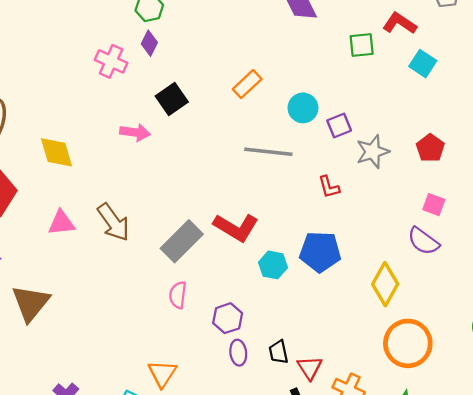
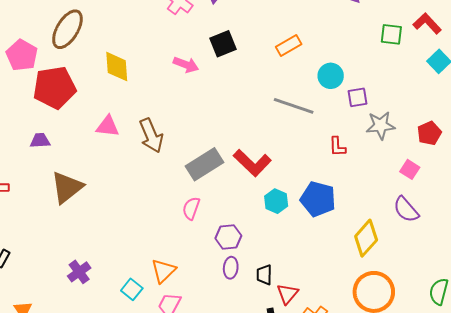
pink square: (434, 205) -> (410, 169), moved

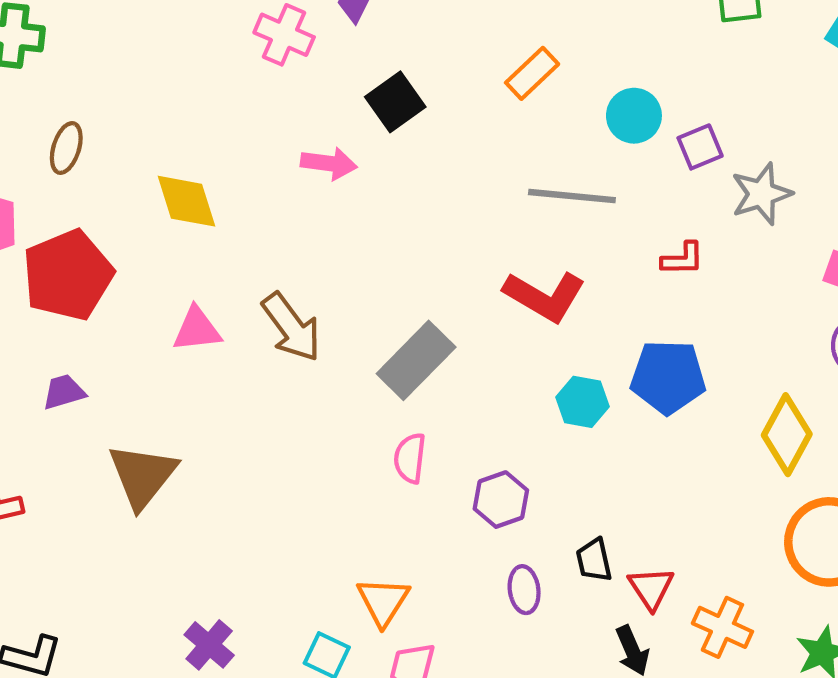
brown ellipse: (67, 29) -> (66, 148), size x0.6
red L-shape: (337, 147) -> (683, 259), turned -75
red L-shape: (252, 163) -> (545, 296), moved
purple ellipse: (231, 268) -> (524, 590), moved

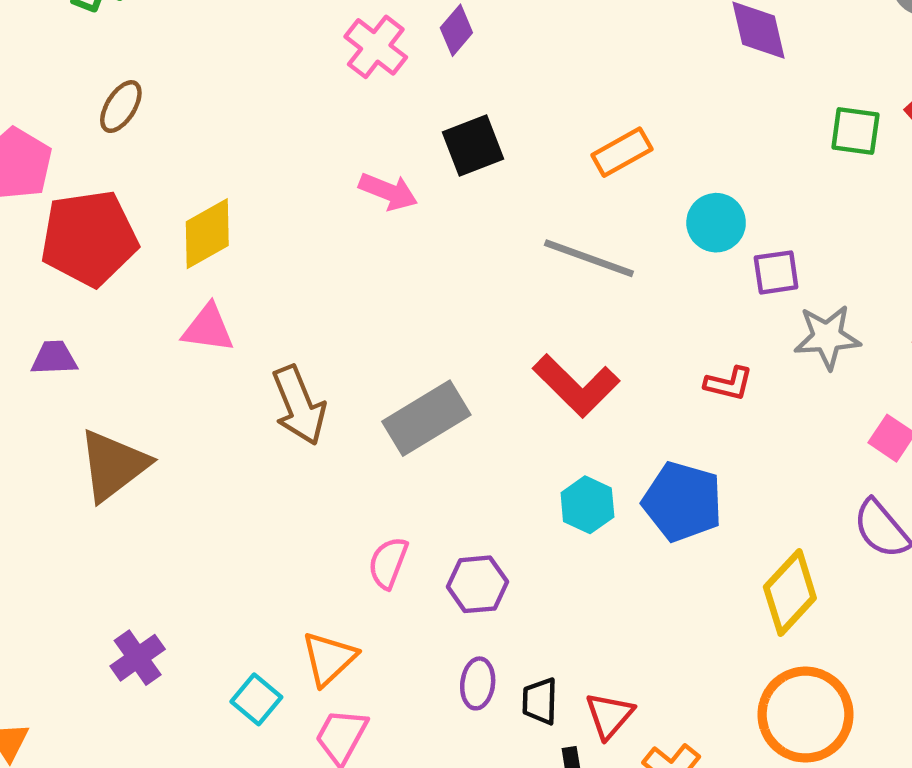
gray line: (572, 196) -> (589, 258), moved
yellow diamond: (187, 201) -> (207, 234), moved, turned 64
brown arrow: (291, 327) -> (299, 405), moved
pink semicircle: (410, 458) -> (388, 563), moved
black trapezoid: (594, 560) -> (540, 701), moved

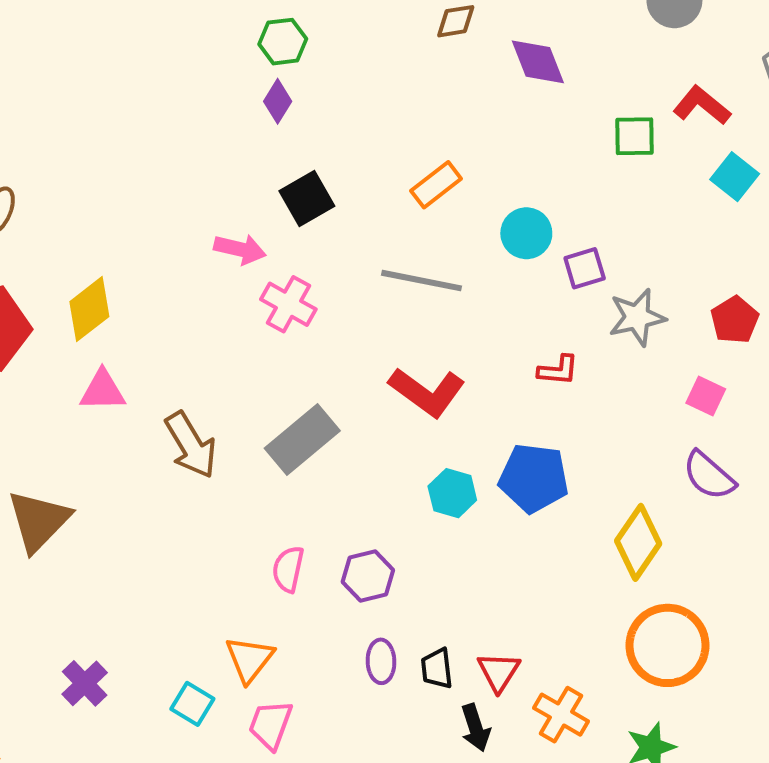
pink cross: (376, 47) -> (288, 304), moved

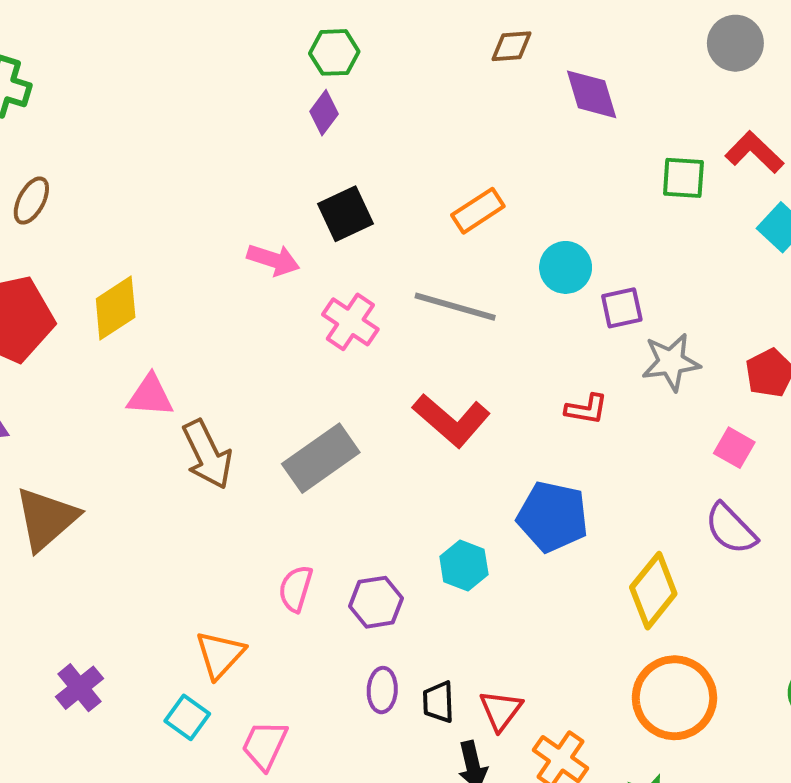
pink cross: (288, 304) -> (350, 322), moved
pink triangle: (102, 390) -> (150, 396), moved
cyan hexagon: (452, 493) -> (464, 565), moved
orange triangle: (250, 659) -> (220, 655), moved

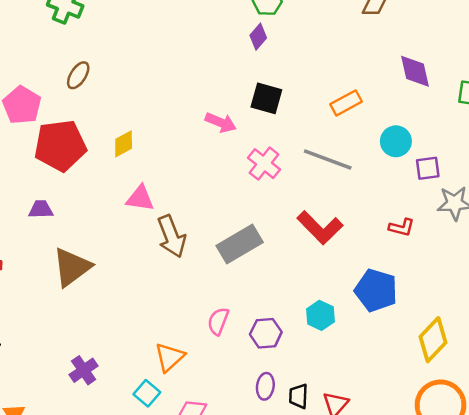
purple diamond: (592, 94) -> (415, 71), moved
black square: (346, 214) -> (266, 98), turned 36
yellow diamond: (116, 308) -> (124, 144), size x0.7

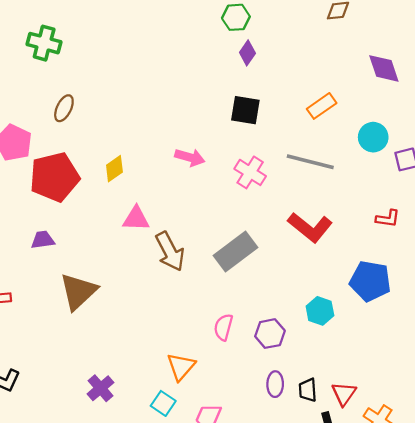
purple diamond: (258, 37) -> (247, 53), moved
pink arrow: (221, 123) -> (190, 157), moved

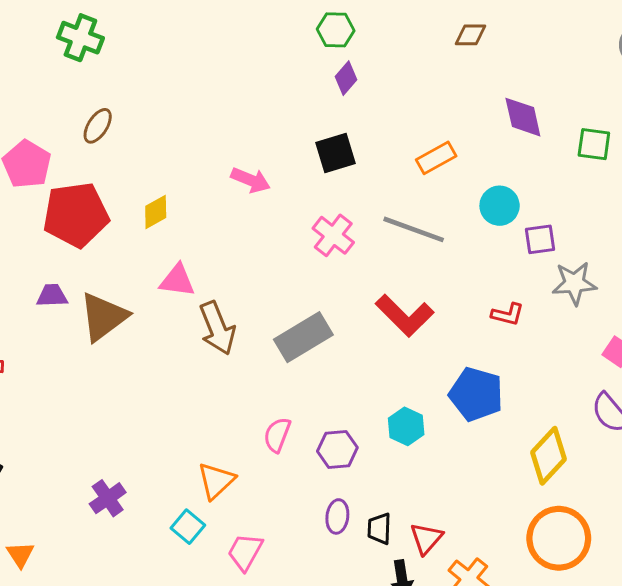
black square: (245, 110) -> (335, 153), turned -32
pink arrow: (190, 157) -> (251, 180), moved
brown triangle: (78, 291) -> (104, 317), moved

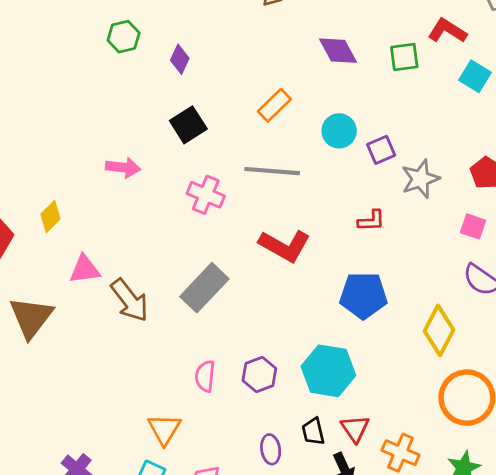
green hexagon: (336, 30) -> (124, 37), moved
cyan hexagon: (406, 426) -> (328, 371), moved, size x1.6
purple ellipse: (337, 516) -> (271, 449), moved

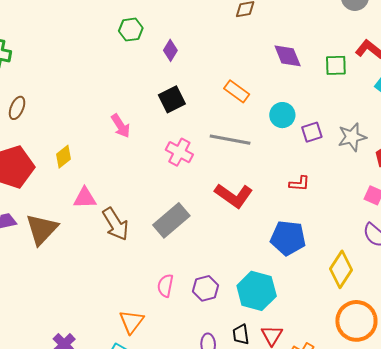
orange rectangle: (274, 105) -> (237, 91), turned 75
pink arrow: (123, 168) -> (121, 126), turned 45
gray star: (420, 179) -> (352, 137), moved

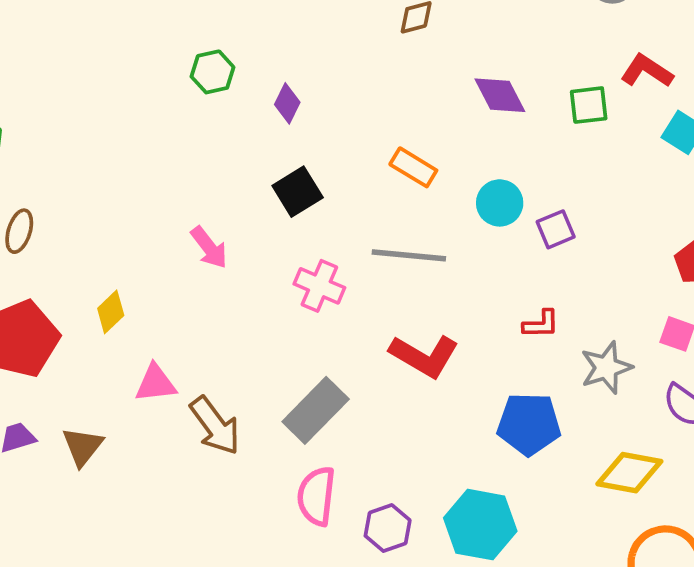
gray star: (352, 137) -> (606, 368), moved
brown triangle: (42, 229) -> (82, 447), size x0.7
yellow diamond: (341, 269) -> (629, 473), turned 72
pink semicircle: (165, 286) -> (316, 496), moved, size x1.4

